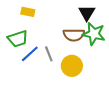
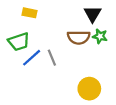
green star: (94, 34) -> (100, 36), size x0.6
yellow circle: (72, 66) -> (89, 89), moved

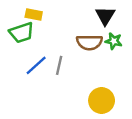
green trapezoid: (19, 42) -> (22, 33), moved
gray line: (52, 58) -> (59, 65), turned 35

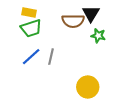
green trapezoid: (22, 33) -> (31, 28), moved
brown semicircle: (89, 42) -> (73, 21), moved

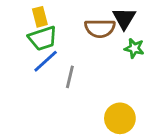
yellow rectangle: (29, 13) -> (40, 17), turned 64
blue line: (31, 57) -> (46, 61), moved

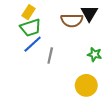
yellow rectangle: (40, 17) -> (28, 12), turned 48
green star: (134, 48) -> (94, 54), moved

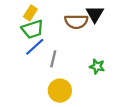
green star: (94, 54) -> (97, 66), moved
yellow circle: (86, 85) -> (60, 91), moved

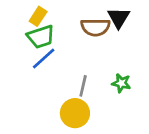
gray line: (53, 59) -> (83, 86), moved

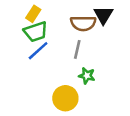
green star: (121, 83) -> (87, 76), moved
gray line: (83, 86) -> (77, 49), moved

